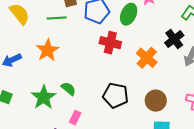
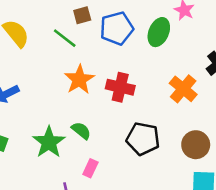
green line: (57, 18) -> (65, 38), turned 42
red cross: (110, 43) -> (120, 87), moved
orange star: (47, 50) -> (79, 80), moved

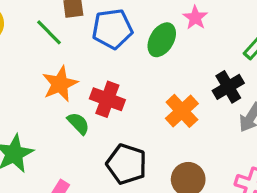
green semicircle: (81, 131) -> (78, 123), moved

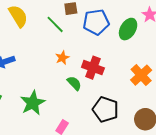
orange star: (60, 84) -> (62, 58), size x0.6

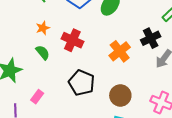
green semicircle: (74, 83) -> (43, 53), moved

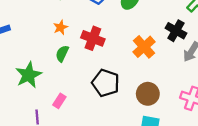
black cross: (151, 38) -> (176, 31), turned -30
green semicircle: (43, 53) -> (62, 54), turned -112

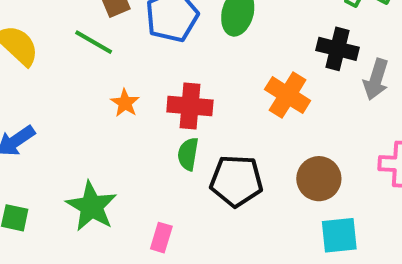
green semicircle: (62, 54) -> (188, 154), moved

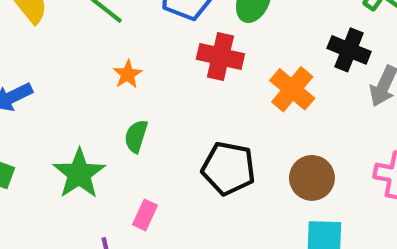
red cross: (190, 106) -> (220, 56), moved
green semicircle: (188, 154) -> (136, 136), moved

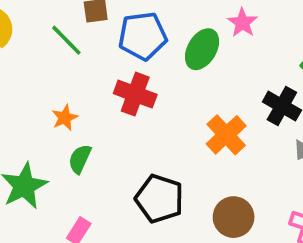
red cross: (220, 56) -> (135, 94), moved
orange star: (128, 74) -> (65, 118), moved

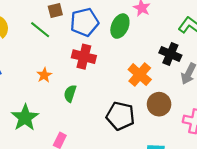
green semicircle: (80, 159) -> (70, 93), moved
black pentagon: (159, 199) -> (120, 116), moved
brown circle: (234, 217) -> (159, 104), moved

